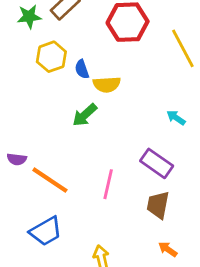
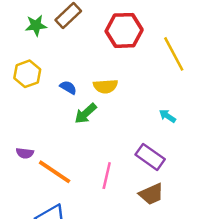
yellow hexagon: (51, 57) -> (27, 74), moved
blue semicircle: (82, 69) -> (68, 87), moved, turned 140
brown trapezoid: (158, 205) -> (151, 194), turned -125

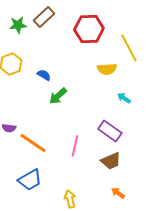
yellow semicircle: (105, 86) -> (107, 69), moved

